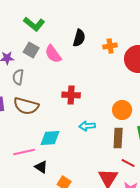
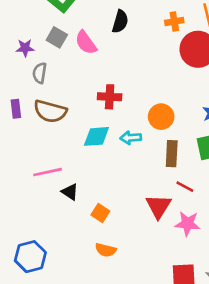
orange cross: (110, 46) -> (174, 22), moved
orange circle: (122, 110) -> (161, 117), moved
cyan diamond: (50, 138) -> (96, 136), moved

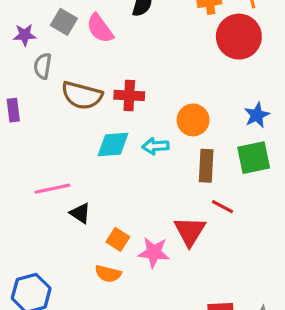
brown semicircle: (50, 111) -> (82, 95), moved
pink star: (188, 224) -> (154, 252), moved
orange semicircle: (106, 250) -> (108, 274), moved

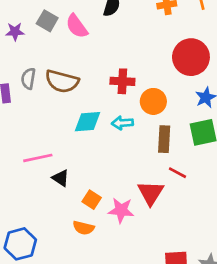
red circle: (239, 37) -> (191, 57), moved
gray semicircle: (43, 66) -> (28, 79), moved
red cross: (129, 95) -> (122, 81), moved

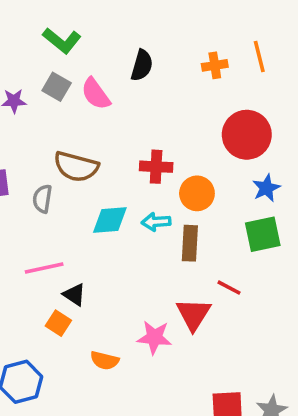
gray semicircle: (28, 79) -> (42, 199), moved
brown rectangle: (164, 139) -> (190, 243), moved
orange square: (92, 200) -> (58, 323), moved

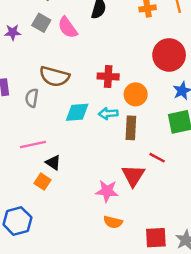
orange semicircle: (105, 360) -> (113, 222), moved

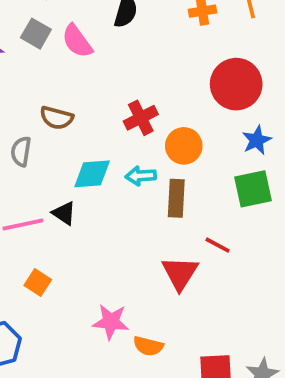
brown semicircle: (54, 76) -> (57, 118), size x0.7
red cross: (108, 76) -> (141, 118), turned -30
black triangle: (53, 162) -> (64, 213), moved
pink star: (107, 191) -> (111, 322), moved

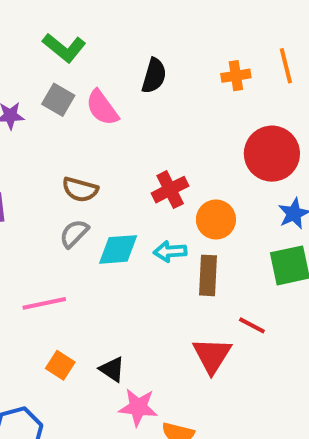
gray semicircle: (21, 151) -> (74, 233), moved, turned 36
black triangle: (64, 213) -> (112, 369), moved

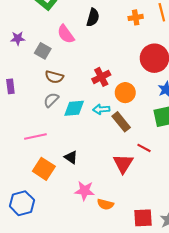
gray square: (58, 100) -> (43, 51), moved
brown rectangle: (208, 275) -> (121, 122), turned -42
orange square: (60, 365) -> (44, 169), size x1.5
black triangle: (112, 369) -> (71, 157), moved

